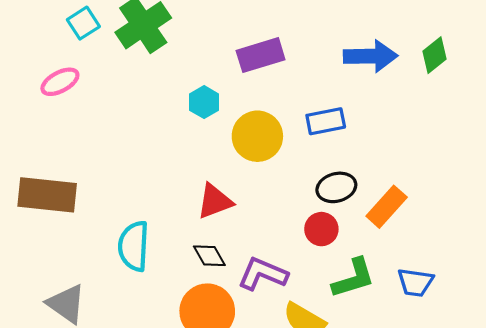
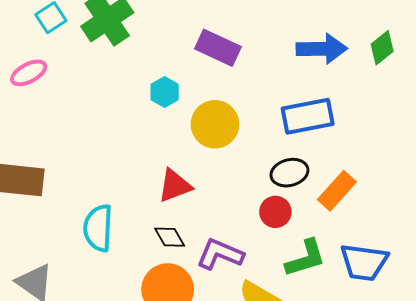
purple rectangle: (261, 55) -> (218, 48), turned 42
blue rectangle: (326, 121) -> (308, 116), moved, size x1.4
blue trapezoid: (415, 282) -> (364, 262), size x1.4

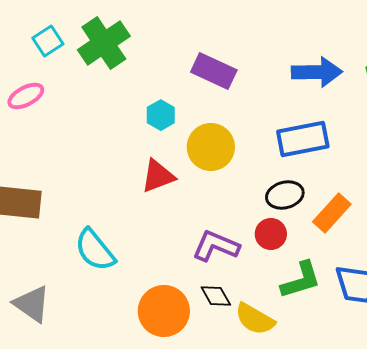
red triangle: (175, 186) -> (158, 176), moved
cyan semicircle: (98, 228) -> (95, 250), turned -42
black diamond: (170, 237) -> (216, 296), moved
purple L-shape: (220, 254) -> (216, 246), moved

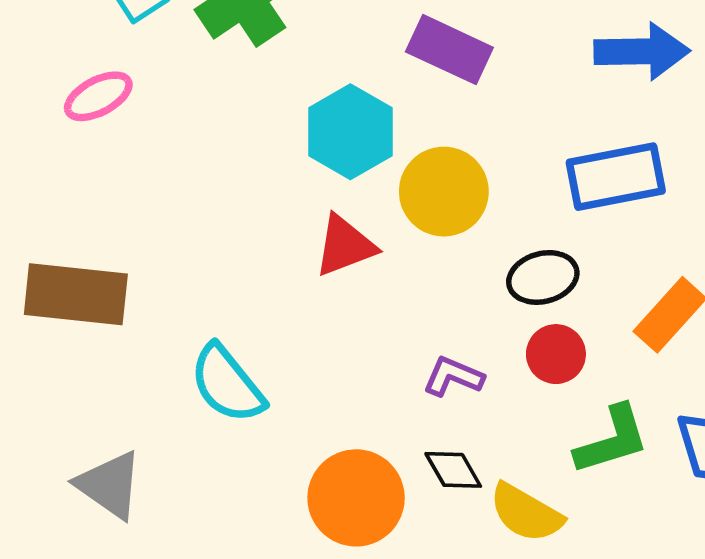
cyan hexagon: (161, 115) -> (350, 132), size x1.6
black ellipse: (285, 195) -> (543, 277), moved
purple L-shape: (216, 246) -> (453, 376), size x0.7

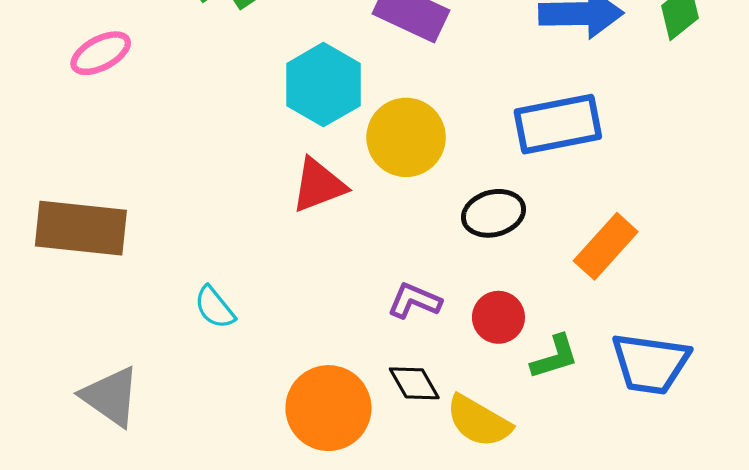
red circle: (556, 354) -> (498, 317), moved
cyan semicircle: (227, 384) -> (215, 307), size x0.6
green L-shape: (612, 440) -> (555, 357), size x0.7

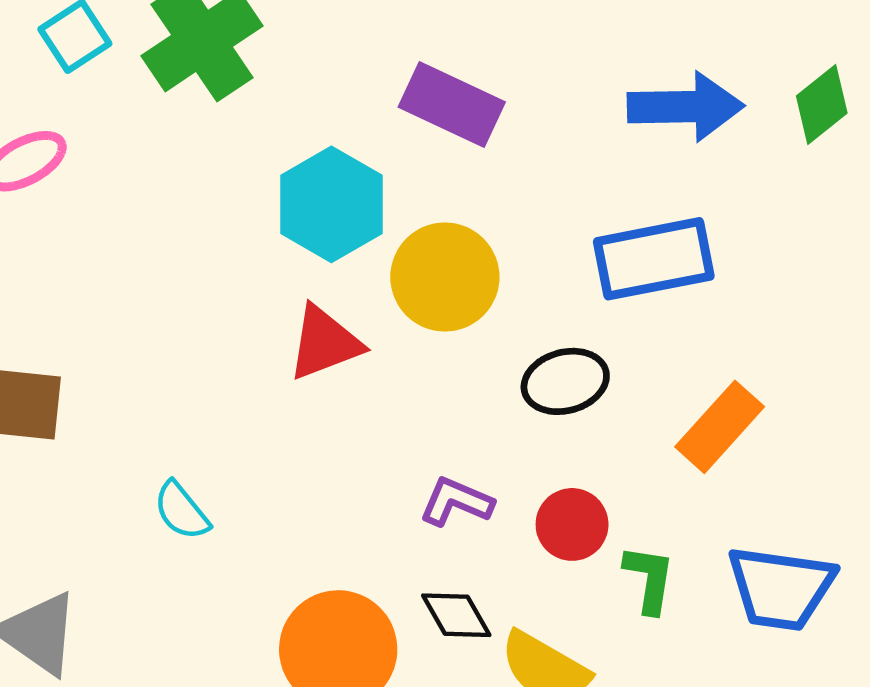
green L-shape: (555, 357) -> (649, 579), turned -64

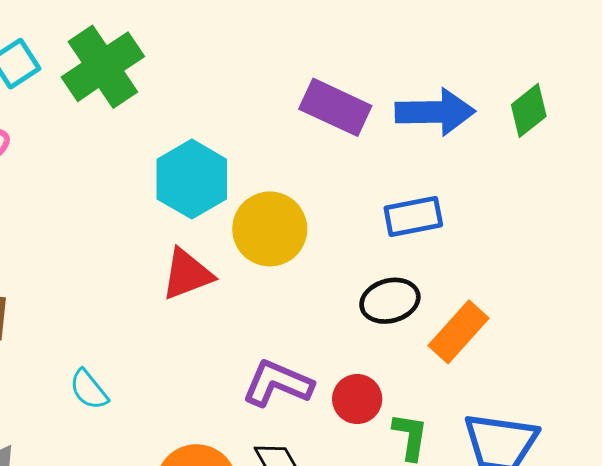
purple rectangle: (452, 104) -> (335, 107), moved
blue rectangle: (654, 259) -> (413, 216), size x0.7
black ellipse: (565, 381) -> (390, 301), moved
purple L-shape: (456, 502) -> (278, 383), size x1.4

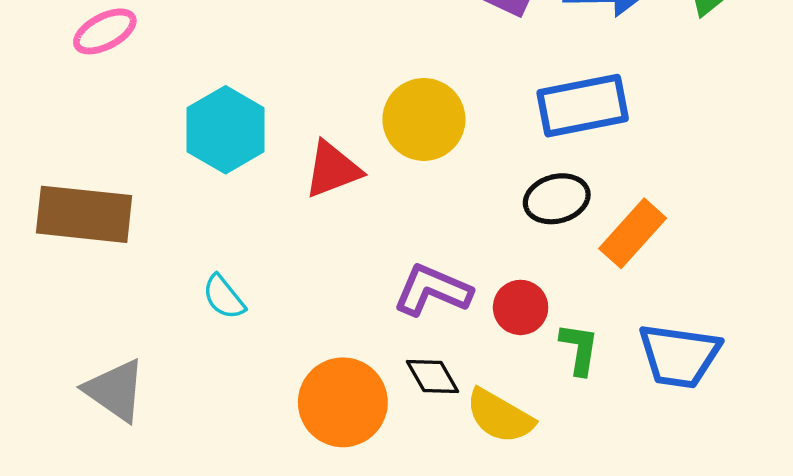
cyan hexagon: (192, 179) -> (226, 130), moved
blue rectangle: (413, 216) -> (583, 106), size x1.4

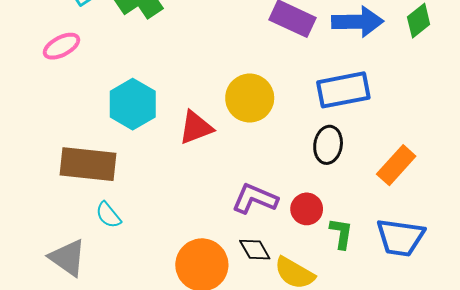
black ellipse: (557, 199) -> (328, 145), turned -66
brown rectangle: (84, 214) -> (88, 164), moved
orange rectangle: (633, 233) -> (396, 165), moved
cyan semicircle: (224, 297) -> (108, 215), moved

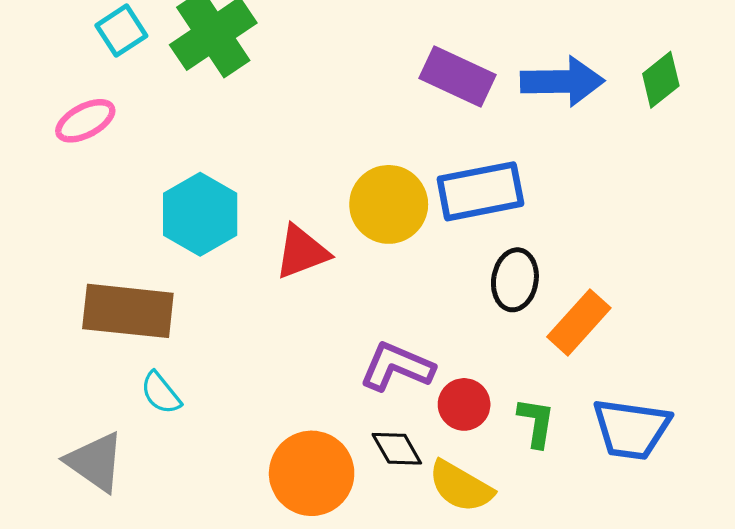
blue rectangle: (343, 90) -> (480, 191), moved
orange rectangle: (396, 165) -> (579, 322), moved
red circle: (307, 209) -> (464, 404), moved

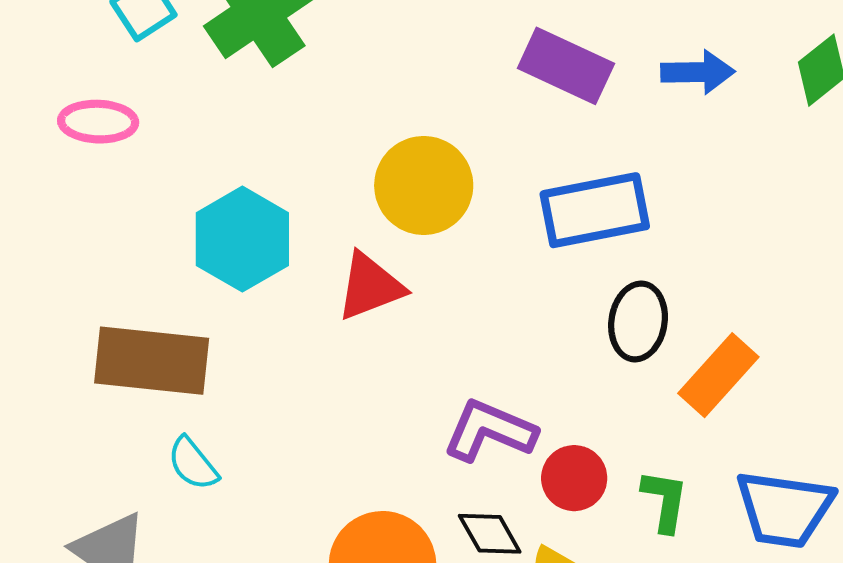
blue arrow: (562, 81) -> (698, 72), size x0.7
pink ellipse: (85, 121) -> (98, 122), turned 30
yellow circle: (389, 204) -> (424, 185), moved

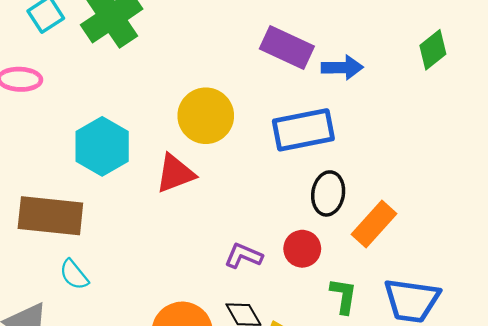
blue arrow: (698, 72) -> (342, 68), moved
purple L-shape: (490, 431) -> (243, 256), size x0.7
red circle: (574, 478) -> (302, 249), moved

